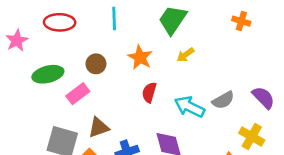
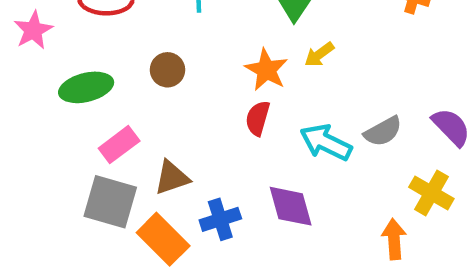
orange star: (140, 57) -> (266, 70), moved
pink rectangle: (78, 94) -> (119, 145), moved

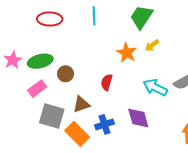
pink star: (33, 30) -> (13, 60), moved
brown circle: (167, 70) -> (66, 74), moved
red semicircle: (258, 118) -> (107, 82), moved
pink rectangle: (119, 145) -> (37, 89), moved

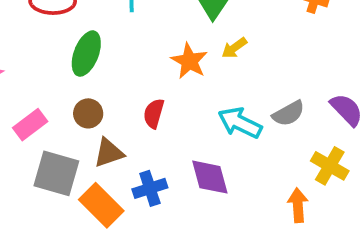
green ellipse: (40, 61) -> (86, 54), moved, turned -55
brown circle: (66, 74) -> (88, 113), moved

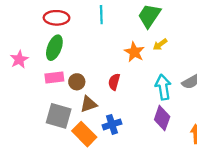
green ellipse: (86, 54) -> (54, 48), moved
cyan arrow: (240, 123) -> (163, 87), turned 55
pink rectangle: (30, 125) -> (54, 78), moved, turned 30
purple diamond: (210, 177) -> (162, 118), moved, turned 35

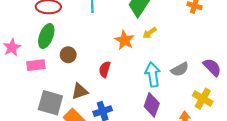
pink rectangle: (54, 78) -> (36, 65), moved
brown circle: (77, 82) -> (68, 55), moved

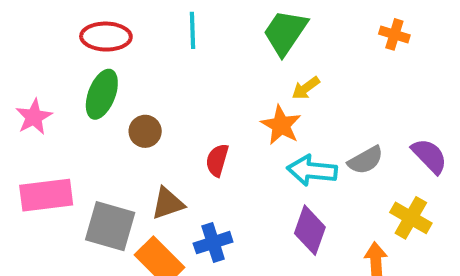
orange star: (125, 40) -> (281, 125), moved
pink rectangle: (36, 65) -> (46, 195), moved, size x1.4
cyan arrow: (153, 75) -> (312, 170), turned -75

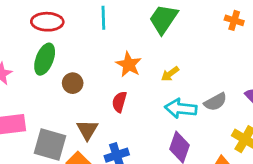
yellow arrow: (306, 88) -> (170, 74), moved
orange star: (281, 125) -> (129, 64), moved
brown triangle: (168, 203) -> (87, 130), turned -40

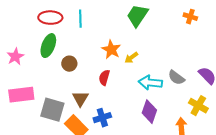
cyan line: (103, 18) -> (80, 19), moved
yellow arrow: (170, 74) -> (131, 58), moved
gray semicircle: (215, 102) -> (176, 78), turned 66

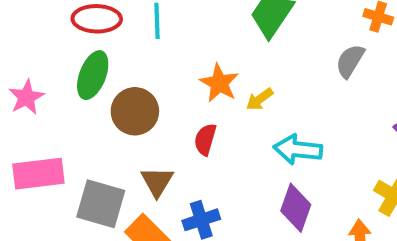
brown circle: (69, 64) -> (135, 111), size x1.5
gray semicircle: (176, 78) -> (350, 61), moved, turned 84

